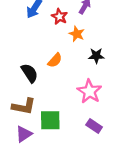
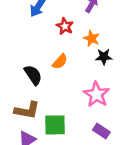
red star: (59, 17) -> (65, 26), moved
orange star: (77, 34) -> (92, 38), moved

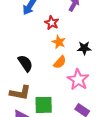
orange star: (92, 38) -> (59, 42), moved
orange semicircle: (60, 62) -> (60, 62), moved

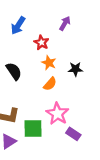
black semicircle: (25, 63) -> (14, 71), moved
pink star: (78, 80) -> (57, 114), moved

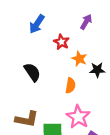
orange star: (49, 63) -> (79, 59), moved
orange semicircle: (50, 84) -> (70, 86), turned -32

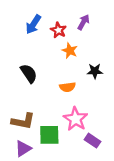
red star: (61, 42) -> (58, 30), moved
orange star: (79, 59) -> (70, 51), moved
orange semicircle: (70, 86) -> (68, 87), turned 72

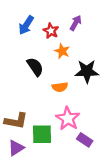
black star: (95, 71) -> (87, 71), size x1.5
black semicircle: (29, 73) -> (35, 67), moved

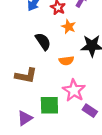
brown L-shape: (16, 121) -> (26, 76), moved

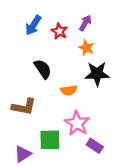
orange star: (69, 27) -> (86, 48), moved

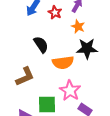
orange semicircle: (69, 90) -> (63, 63), size x1.5
brown L-shape: (24, 107) -> (25, 77), turned -35

